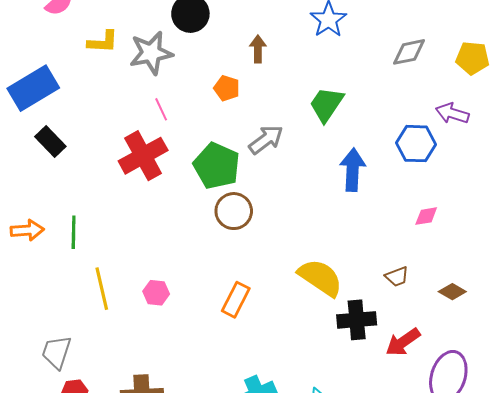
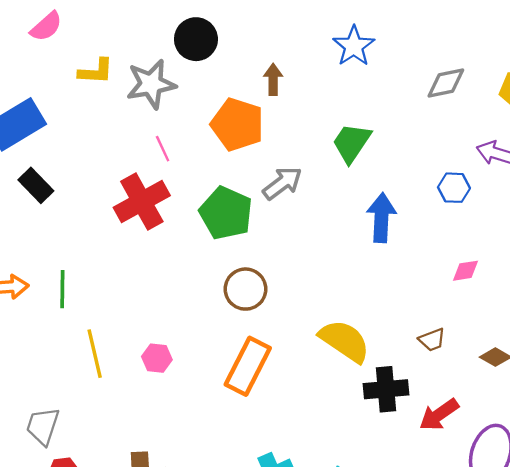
orange pentagon: (227, 88) -> (237, 124), size x1.8
blue hexagon: (416, 144) -> (454, 188), size x0.7
brown circle: (234, 211) -> (245, 289), moved
orange rectangle: (236, 300) -> (248, 366), size x1.4

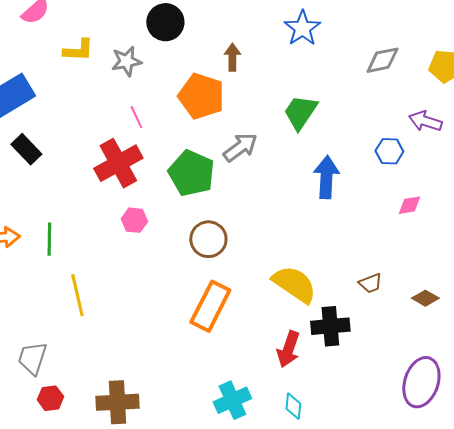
gray star: (151, 84) -> (126, 61), size x0.7
pink diamond: (465, 271) -> (409, 205), moved
pink hexagon: (157, 358) -> (134, 220), moved
red arrow: (439, 415) -> (288, 349), moved, turned -36

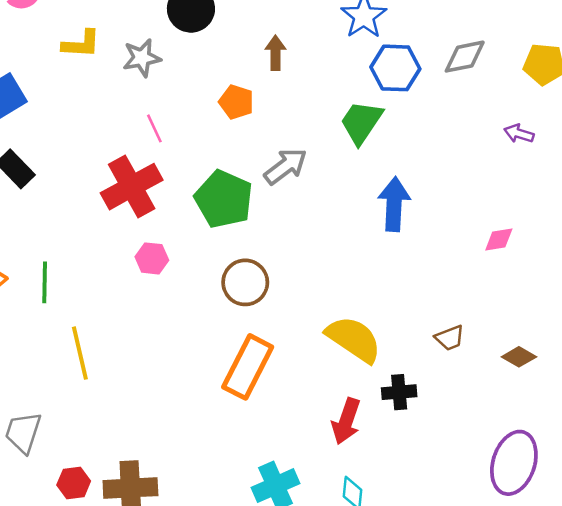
orange pentagon: (201, 96) -> (236, 102), size x0.6
purple arrow: (425, 121) -> (519, 134), size x0.7
blue hexagon: (389, 151) -> (395, 68), moved, size x1.4
black cross: (330, 326) -> (399, 392), size x0.7
red hexagon: (50, 398) -> (74, 483), moved

